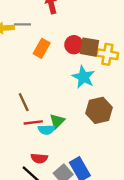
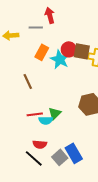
gray line: (22, 24) -> (36, 27), moved
cyan star: (83, 77) -> (60, 59), moved
brown line: (24, 102) -> (28, 81), moved

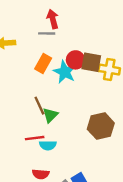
gray line: (36, 27) -> (47, 33), moved
brown line: (28, 81) -> (39, 106), moved
green triangle: (55, 113) -> (50, 115), moved

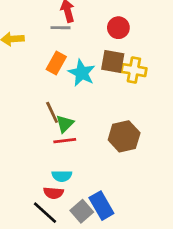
red circle: (76, 60) -> (118, 28), moved
red line: (35, 138) -> (65, 141), moved
cyan semicircle: (48, 145) -> (62, 176), moved

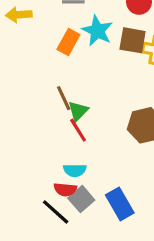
cyan star: (82, 73) -> (97, 31), moved
red line: (65, 141) -> (78, 130), turned 65
gray square: (82, 211) -> (81, 199), moved

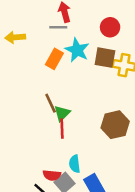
red line: (78, 130) -> (62, 128), turned 30
cyan semicircle: (75, 170) -> (75, 164), moved, turned 84

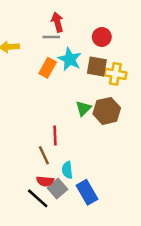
brown line: (51, 103) -> (44, 155), moved
green triangle: (62, 113) -> (83, 108), moved
brown hexagon: (115, 125) -> (107, 111), moved

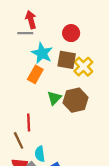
orange rectangle: (48, 68) -> (35, 74), moved
yellow cross: (115, 74) -> (83, 67), turned 36

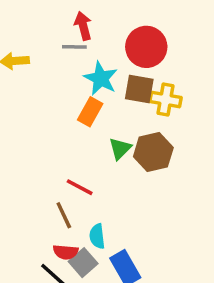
red circle: (71, 33) -> (146, 47), size x1.5
yellow cross: (83, 67) -> (166, 99), turned -36
red line: (29, 123) -> (80, 187), turned -60

